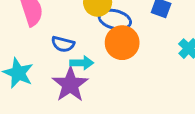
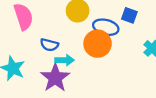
blue ellipse: (115, 20) -> (106, 27), moved

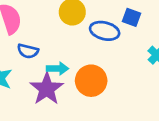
orange circle: (98, 44) -> (91, 81), moved
blue semicircle: (49, 45) -> (28, 51), moved

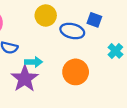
orange circle: (91, 81) -> (76, 72), moved

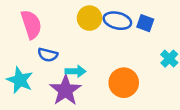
blue ellipse: (72, 31) -> (117, 21), moved

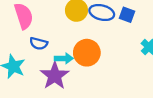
orange circle: (124, 83) -> (87, 53), moved

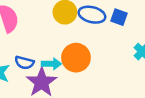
blue semicircle: (39, 44) -> (24, 63), moved

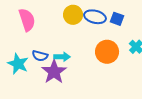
orange circle: (76, 58) -> (107, 52), moved

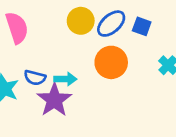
blue ellipse: (95, 17) -> (111, 24), turned -55
orange circle: (107, 52) -> (111, 62), moved

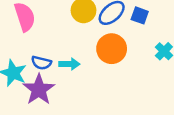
purple star: (54, 100) -> (39, 90), moved

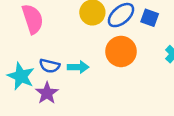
purple star: (39, 90) -> (47, 93), size x0.7

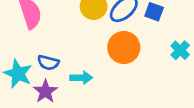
cyan arrow: (78, 67) -> (81, 78), moved

